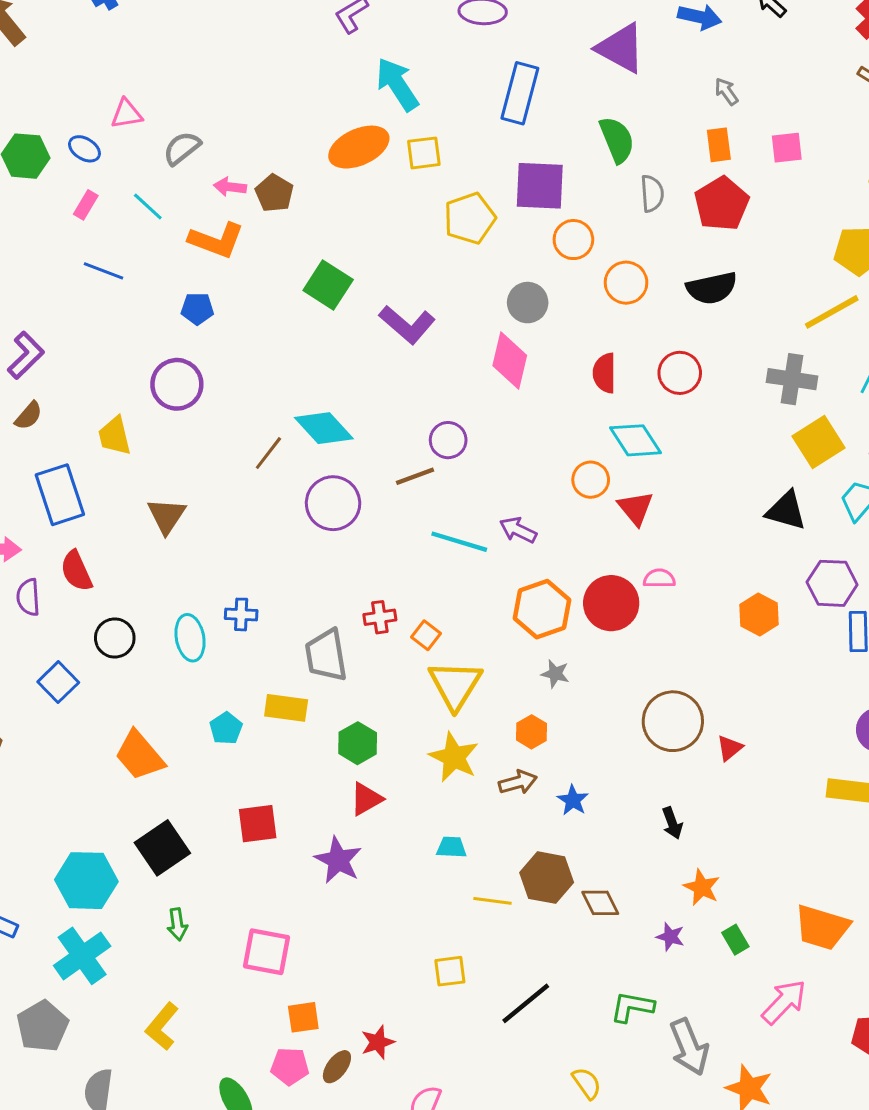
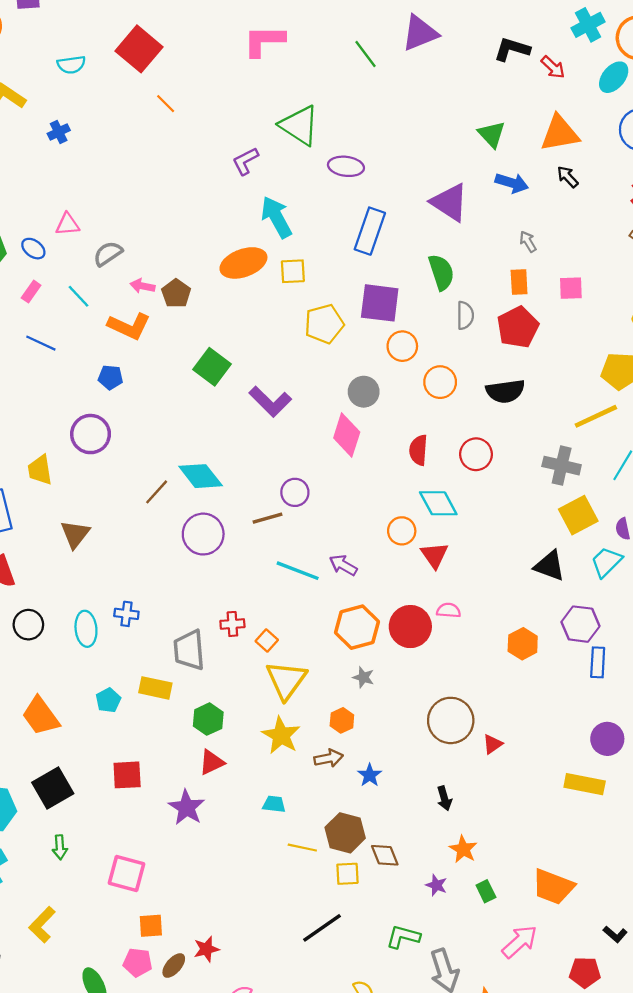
yellow square: (450, 971) -> (347, 874), moved

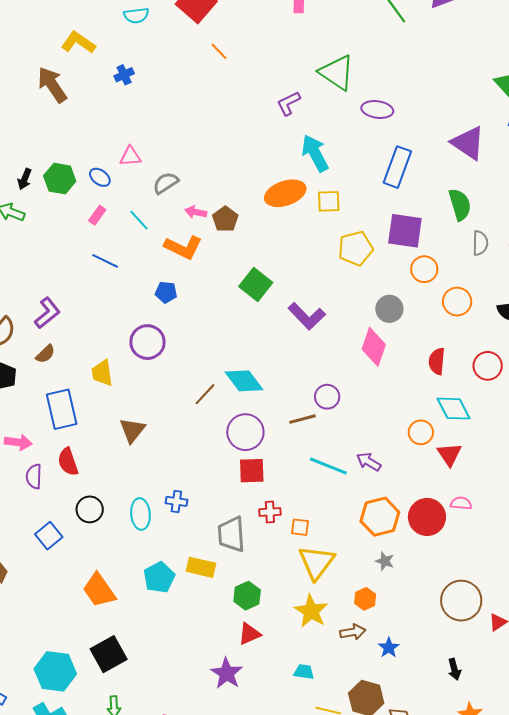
orange square: (267, 641) -> (300, 527), turned -36
cyan pentagon: (108, 700) -> (159, 577), size x1.4
red square: (127, 775) -> (252, 471), moved

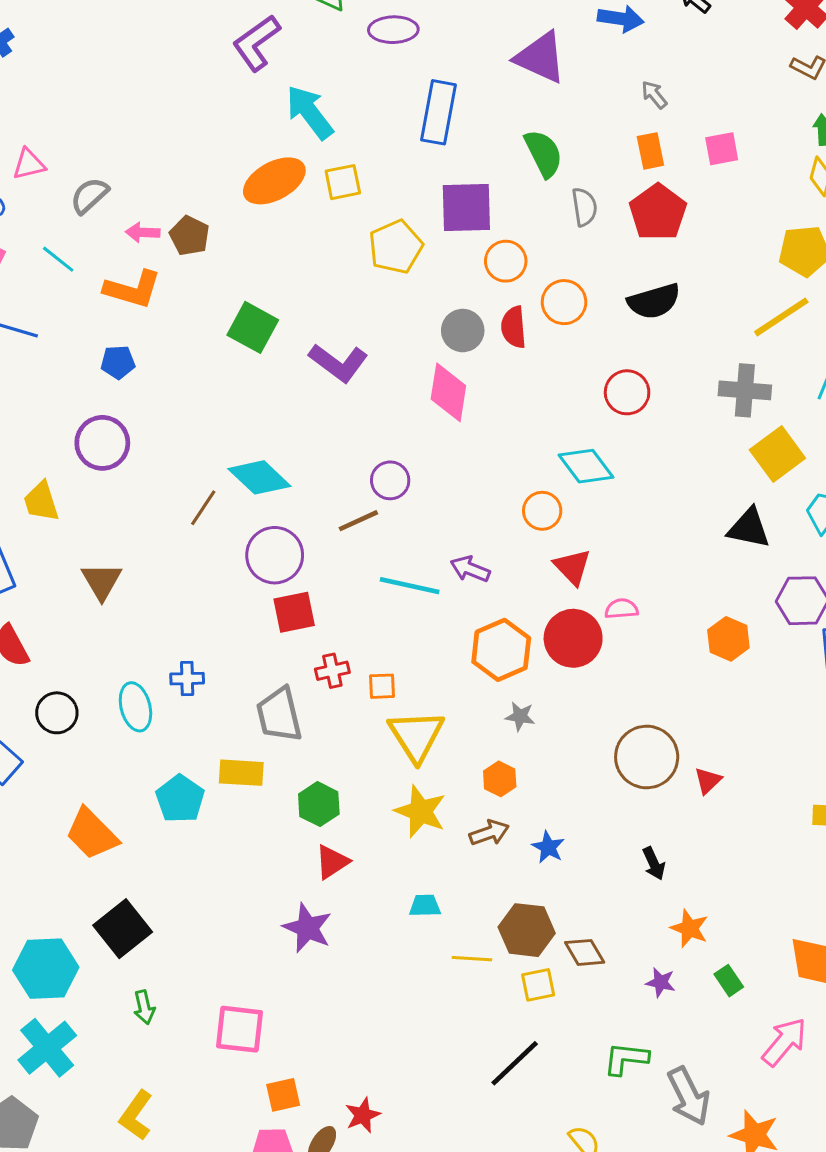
purple L-shape: (288, 103) -> (256, 43), size x1.4
red semicircle: (437, 361) -> (514, 327), moved
red triangle: (449, 454) -> (572, 567), moved

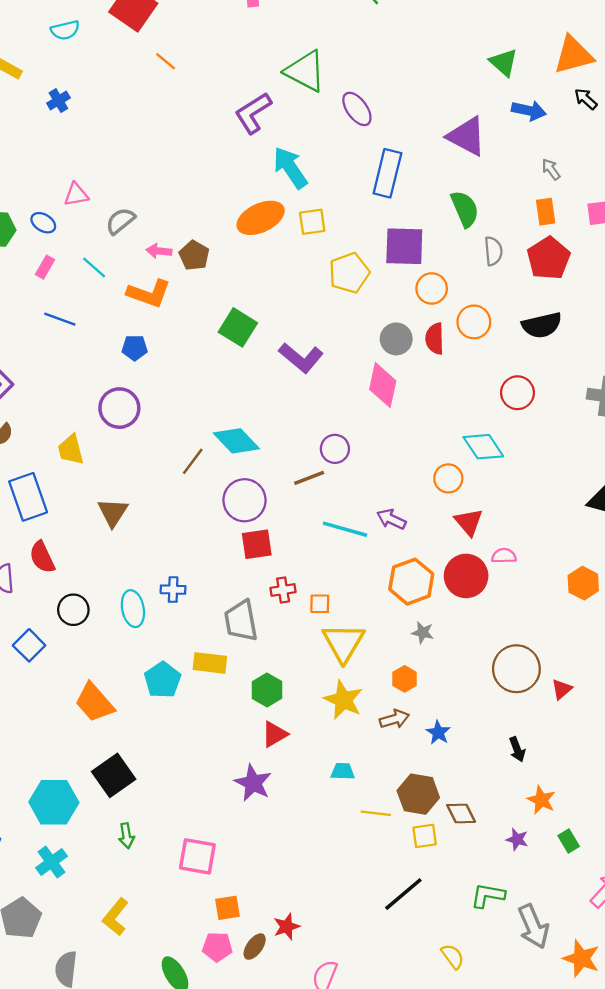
purple ellipse: (393, 30) -> (357, 109), turned 52
cyan cross: (47, 1048) -> (51, 862), size x0.7

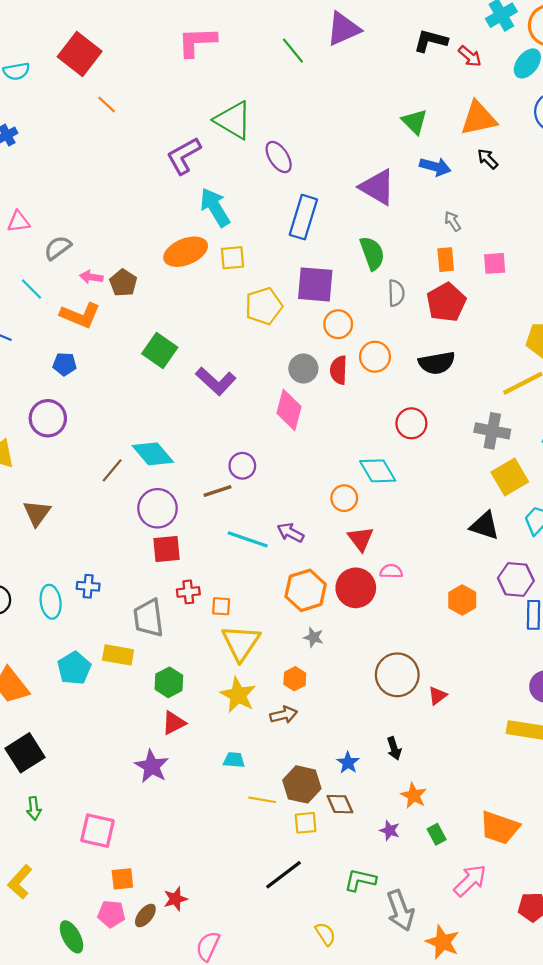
blue star: (438, 733) -> (348, 763), moved

